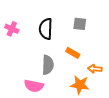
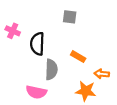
gray square: (80, 24) -> (70, 17), moved
black semicircle: (46, 29) -> (37, 44), moved

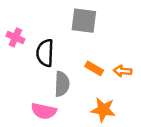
gray square: (70, 17) -> (84, 21), size x1.5
orange arrow: (102, 74) -> (123, 71), moved

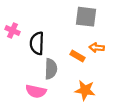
gray square: (84, 21) -> (86, 17), moved
orange arrow: (123, 71) -> (97, 48), moved

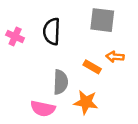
black semicircle: (37, 43) -> (52, 31), moved
orange star: (85, 90) -> (86, 102), moved

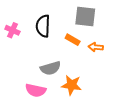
orange rectangle: (92, 67) -> (73, 40), moved
gray semicircle: (61, 82) -> (50, 68), turned 72

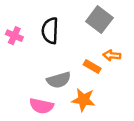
gray square: (85, 17) -> (99, 20), turned 30
orange rectangle: (73, 40) -> (92, 66), moved

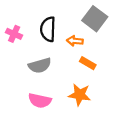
orange arrow: (112, 55) -> (75, 41), moved
gray semicircle: (59, 80) -> (40, 65), moved

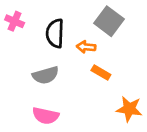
pink cross: (14, 34) -> (15, 21), moved
orange star: (80, 95) -> (129, 109), moved

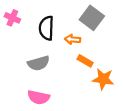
orange star: (129, 109) -> (103, 79), moved

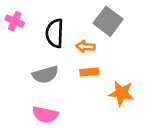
orange rectangle: (85, 61) -> (89, 72), moved, turned -35

